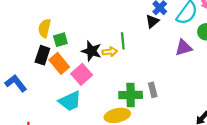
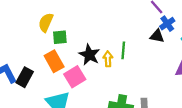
black triangle: (152, 21) -> (157, 36), turned 40
yellow arrow: (110, 52) -> (108, 59), turned -96
black rectangle: (42, 55) -> (25, 77), moved

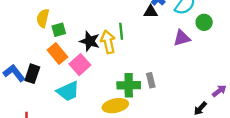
yellow arrow: (108, 59) -> (108, 42), size x1.5

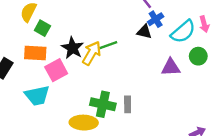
green square: (59, 30) -> (42, 28), turned 32
green line: (121, 31) -> (108, 45), turned 63
yellow arrow: (108, 42) -> (92, 53), turned 30
orange rectangle: (57, 53) -> (35, 53), turned -60

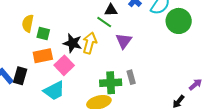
black triangle: (144, 32) -> (111, 10), moved
green line: (108, 45) -> (104, 22), moved, turned 70
green circle: (198, 56) -> (179, 21), size x1.6
purple triangle: (171, 67) -> (124, 41), moved, turned -36

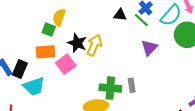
green line: (104, 22) -> (141, 20), moved
yellow semicircle: (28, 23) -> (59, 17), moved
purple triangle: (124, 41) -> (149, 48), moved
cyan trapezoid: (54, 91) -> (34, 86), moved

